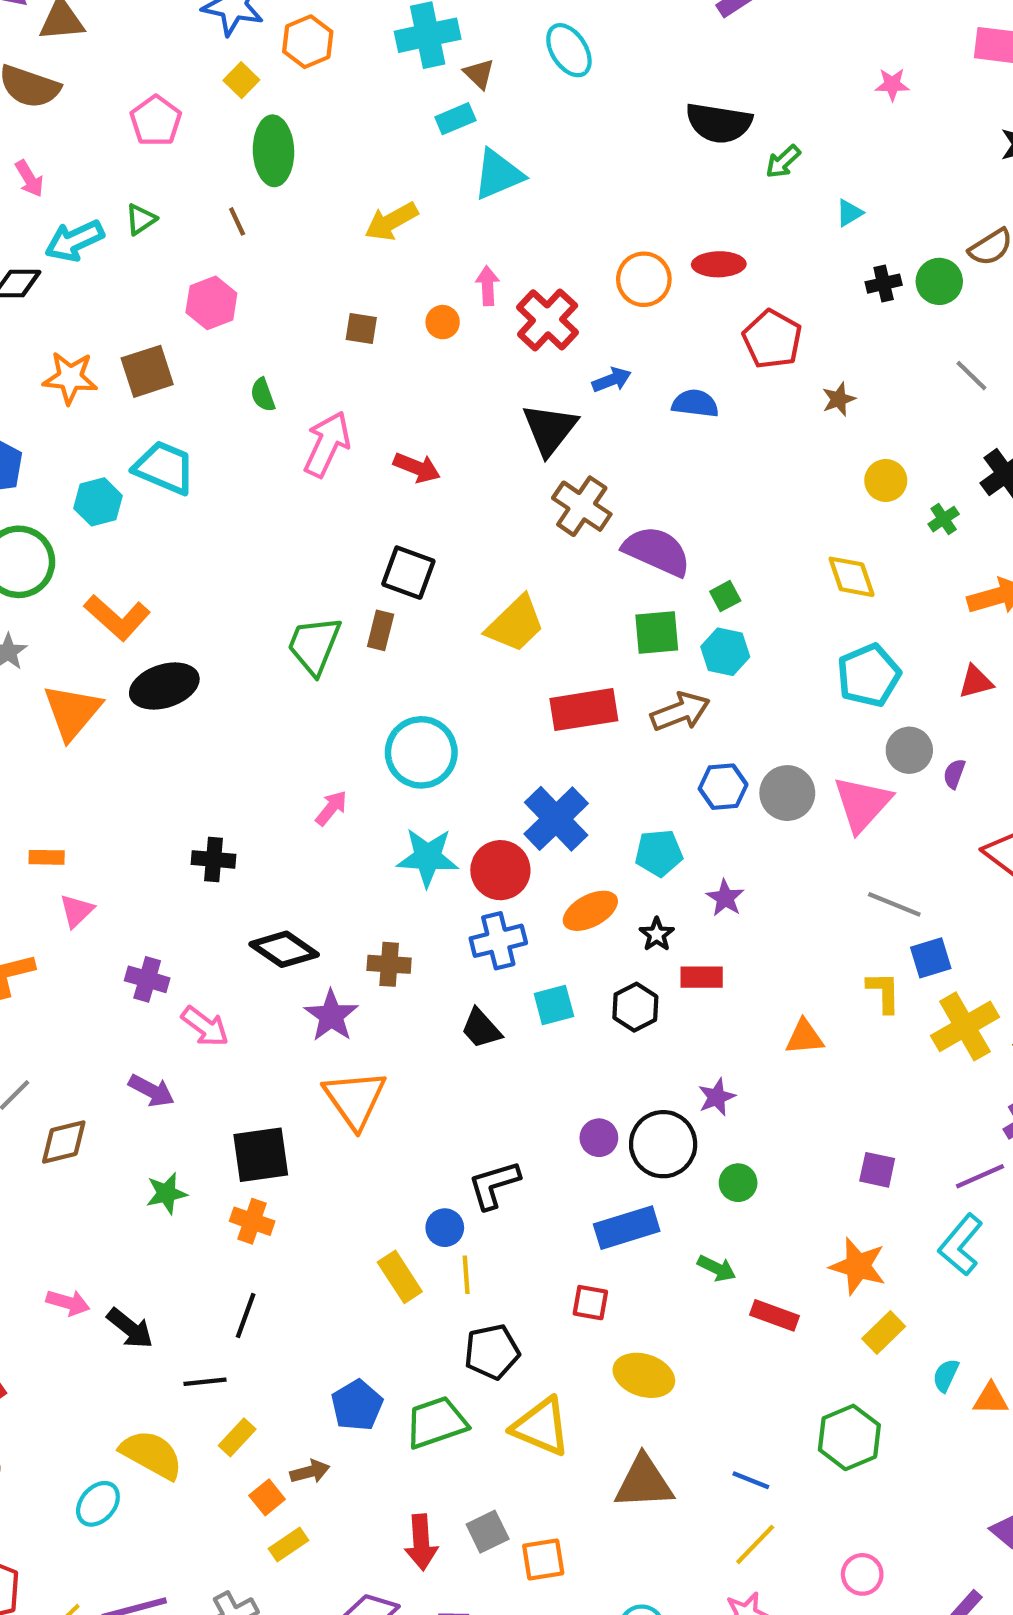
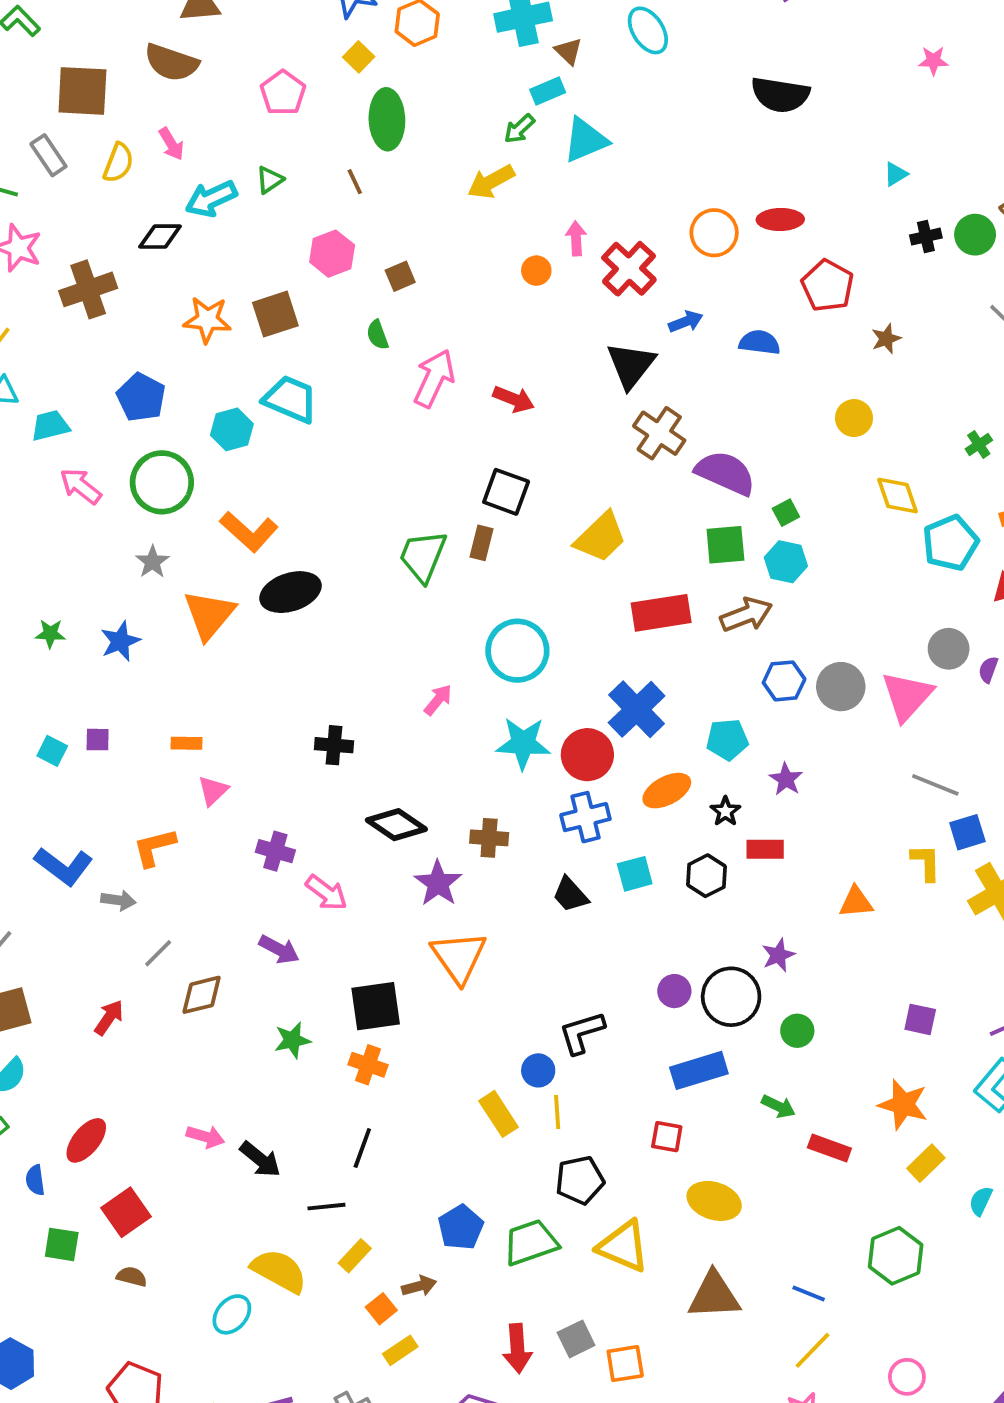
green arrow: (783, 162) -> (519, 129), moved
brown square: (361, 328) -> (400, 276), moved, turned -32
yellow circle: (886, 480) -> (854, 418), moved
cyan pentagon: (869, 675) -> (950, 543), moved

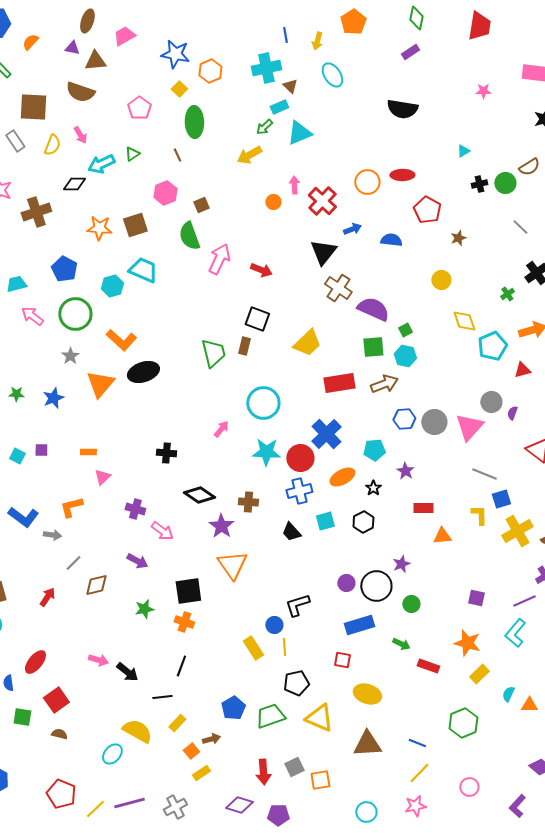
green semicircle: (377, 335) -> (189, 236), size x1.8
green trapezoid: (423, 556) -> (213, 353), turned 144
red rectangle: (765, 849) -> (423, 508), moved

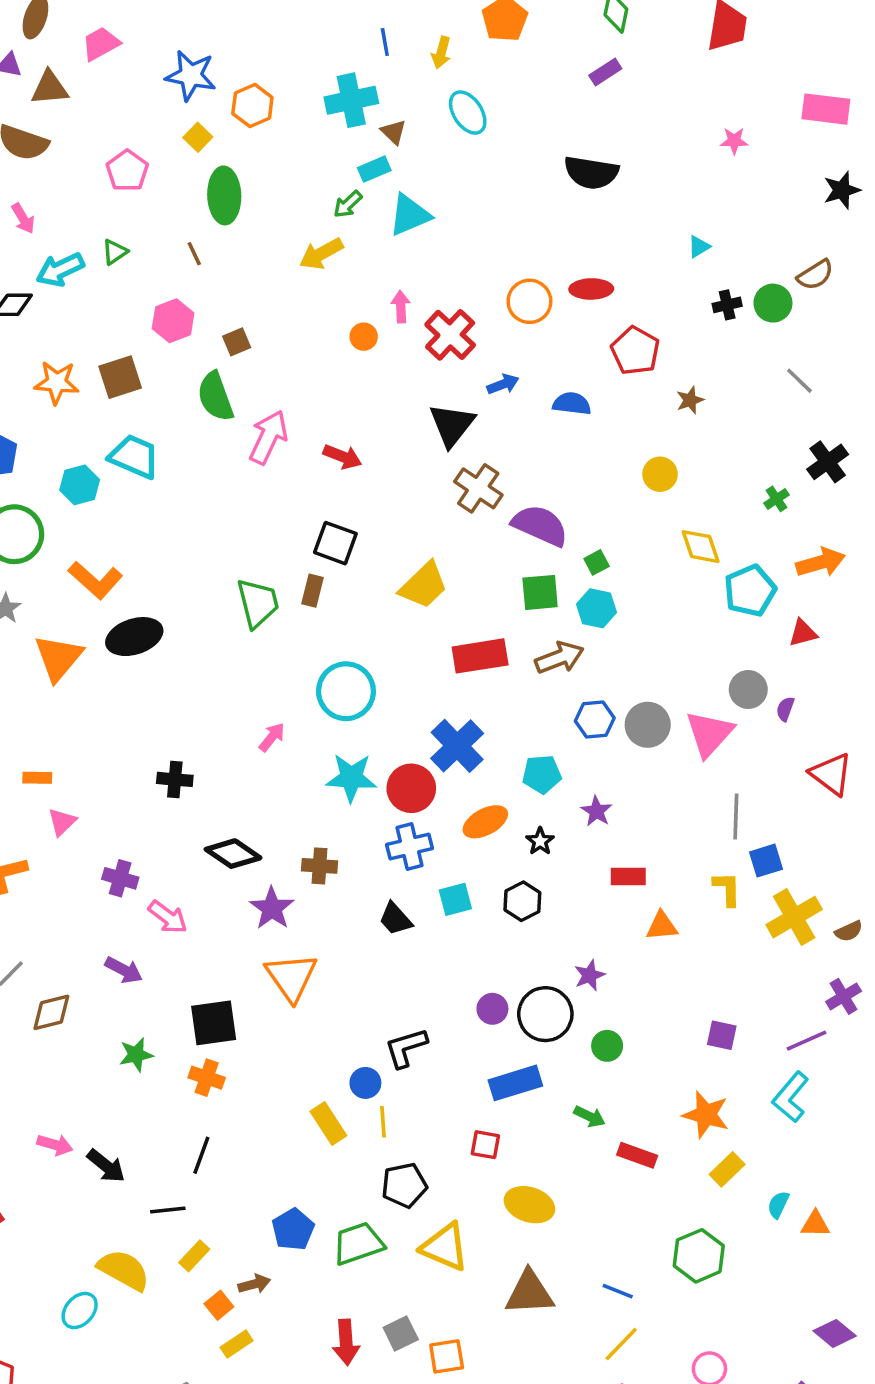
gray line: (484, 474) -> (736, 817), turned 70

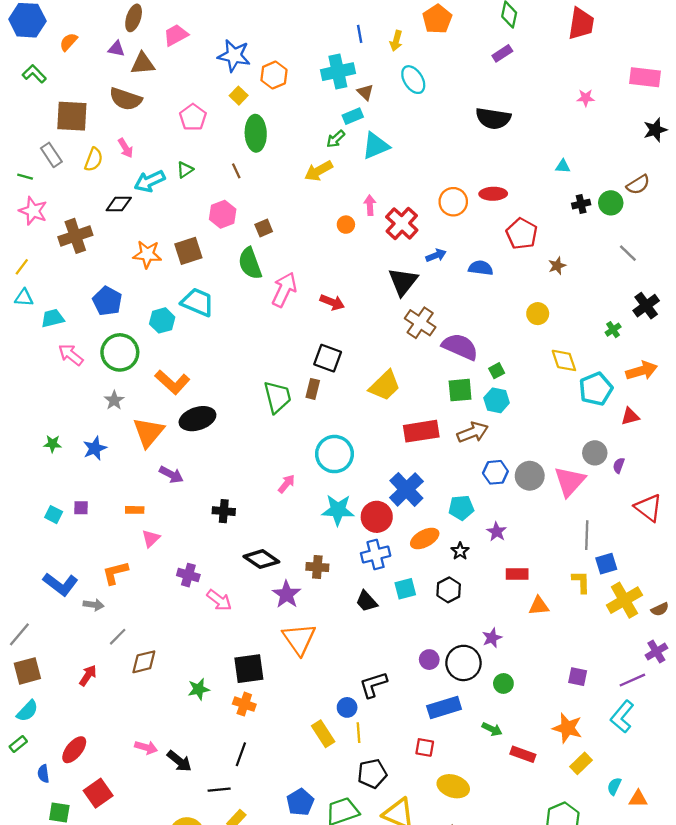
cyan triangle: (699, 247) -> (563, 166), turned 35
purple arrow: (124, 970) -> (171, 475), moved

